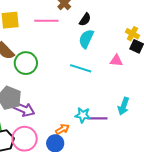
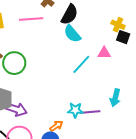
black semicircle: (85, 19) -> (69, 15), size x1.5
cyan semicircle: (86, 39) -> (72, 34), turned -60
cyan line: (81, 68) -> (81, 64), moved, turned -60

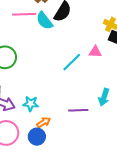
cyan semicircle: (72, 34) -> (44, 21), moved
cyan star: (75, 110) -> (31, 104), moved

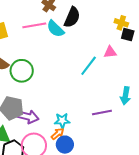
cyan star: (31, 104) -> (62, 121), moved
orange arrow: (44, 122) -> (58, 134), moved

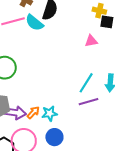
cyan line: (89, 66) -> (86, 83), moved
orange arrow: (58, 134) -> (33, 112), moved

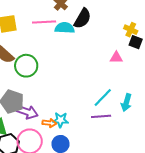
cyan semicircle: (34, 23) -> (65, 28), turned 132
orange arrow: (33, 112) -> (49, 123), moved, turned 40

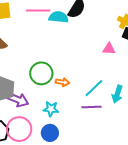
green circle: (26, 66) -> (41, 73), moved
orange arrow: (49, 123) -> (62, 82), moved

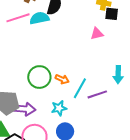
orange arrow: (62, 82) -> (62, 79), turned 32
cyan line: (94, 88) -> (80, 88), moved

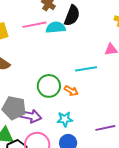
cyan line: (80, 88) -> (86, 69), moved, turned 45
purple line: (97, 94) -> (105, 128), moved

